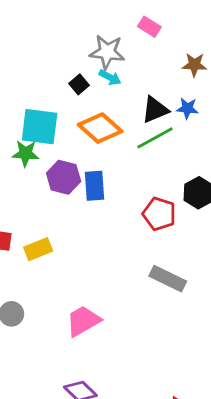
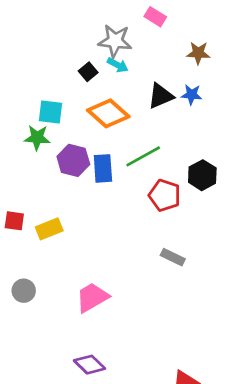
cyan square: (40, 127) -> (51, 112), size x0.7
green line: (155, 138) -> (143, 156), moved
gray rectangle: (168, 279) -> (173, 257), size x0.7

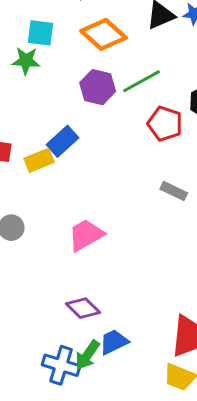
purple hexagon: (73, 160) -> (98, 87), moved
blue rectangle: (103, 168) -> (63, 141), moved, turned 52

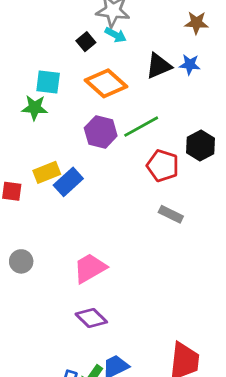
yellow rectangle: (39, 160) -> (47, 172), moved
gray rectangle: (174, 191) -> (171, 214), moved
purple diamond: (83, 308) -> (91, 318), moved

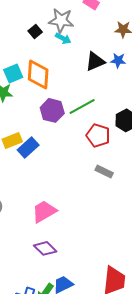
black square: (86, 42) -> (35, 31), moved
cyan square: (48, 82) -> (13, 73), turned -30
orange diamond: (106, 83) -> (38, 74), moved, turned 52

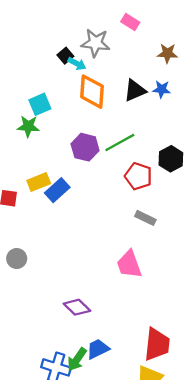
cyan arrow: (63, 38) -> (77, 64), moved
orange diamond: (38, 74) -> (92, 92), moved
pink trapezoid: (44, 211) -> (129, 264), moved, turned -80

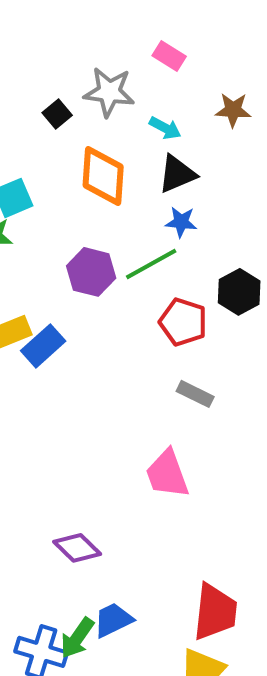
cyan arrow: (77, 64) -> (165, 128), moved
blue star: (162, 89) -> (181, 222), moved

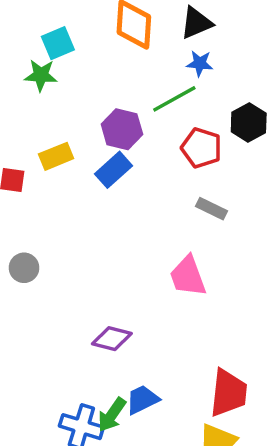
purple hexagon: (91, 272) -> (122, 129), moved
blue rectangle: (43, 346) -> (114, 170), moved
purple diamond: (77, 548) -> (112, 339), turned -30

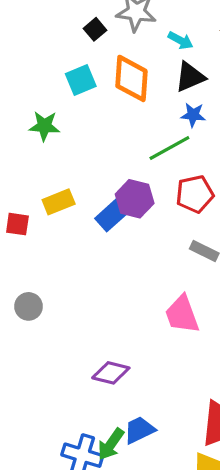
cyan square: (58, 43) -> (81, 80), moved
purple hexagon: (122, 129) -> (135, 199), moved
red pentagon: (201, 148) -> (195, 194), turned -30

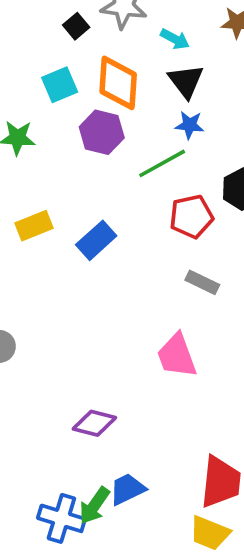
black triangle: (190, 77) -> (186, 81), turned -44
purple hexagon: (135, 199) -> (102, 132), moved

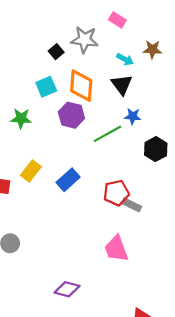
cyan arrow: (175, 39) -> (125, 59), moved
blue star: (190, 125) -> (133, 116), moved
red pentagon: (191, 217) -> (116, 193), moved
yellow rectangle: (34, 226) -> (31, 171), turned -30

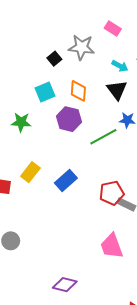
orange diamond: (81, 86) -> (78, 91), size x0.7

